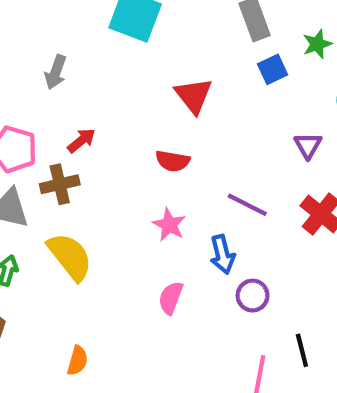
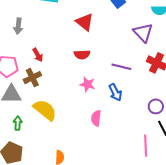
red arrow: (82, 140) -> (38, 55), turned 112
purple triangle: (308, 146) -> (143, 33), size x1.5
purple circle: (253, 296) -> (156, 106), moved

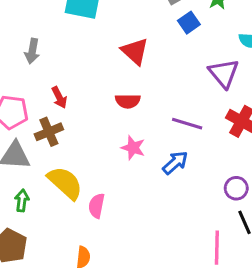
blue arrow: (115, 92) -> (175, 163), turned -108
pink semicircle: (96, 118) -> (97, 206), moved

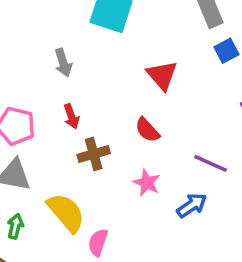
gray arrow: (32, 51) -> (63, 63), moved, turned -35
red semicircle: (128, 101) -> (147, 130), turned 40
brown cross: (49, 132) -> (94, 154), moved

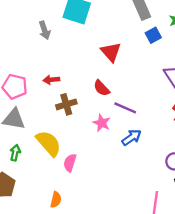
gray arrow: (63, 63) -> (45, 30), moved
red arrow: (71, 116) -> (51, 80), turned 105
purple line: (211, 163) -> (125, 108), moved

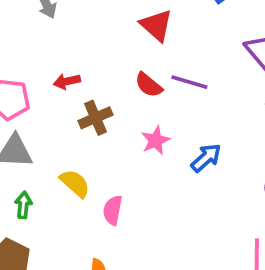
purple line: (125, 108) -> (189, 82), moved
pink star: (102, 123) -> (156, 140), turned 30
yellow semicircle: (49, 143) -> (75, 183), size x0.7

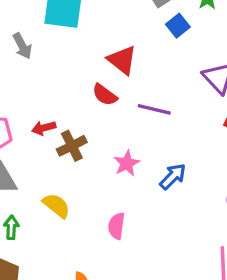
red arrow: (67, 81) -> (44, 128), moved
red semicircle: (149, 85) -> (105, 95), moved
pink semicircle: (113, 210) -> (116, 226), moved

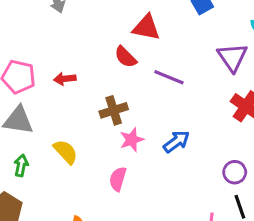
red triangle: (122, 60) -> (146, 27), turned -36
brown cross: (72, 146) -> (114, 110), moved
pink star: (127, 163) -> (132, 140), moved

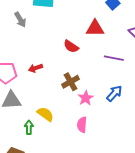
red triangle: (146, 27) -> (95, 28), moved
purple line: (169, 77) -> (114, 58), moved
green arrow: (21, 165) -> (29, 127), moved

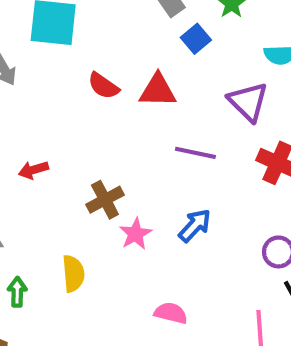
red semicircle: (71, 46) -> (103, 86), moved
yellow semicircle: (45, 114) -> (73, 274), moved, turned 48
pink semicircle: (82, 125) -> (171, 313), moved, turned 98

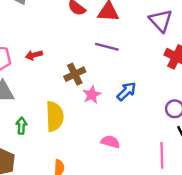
purple line: (195, 153) -> (107, 47), moved
yellow semicircle: (73, 274) -> (55, 116), size x1.4

